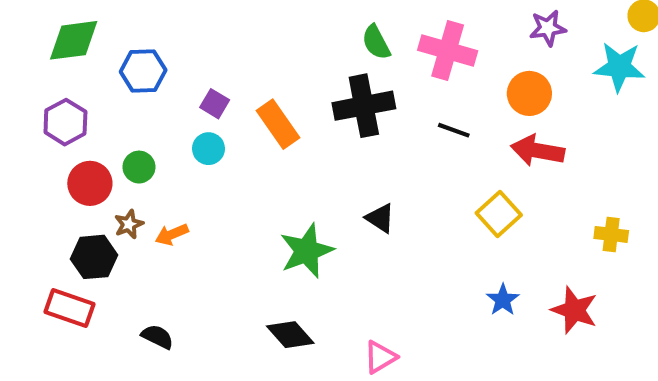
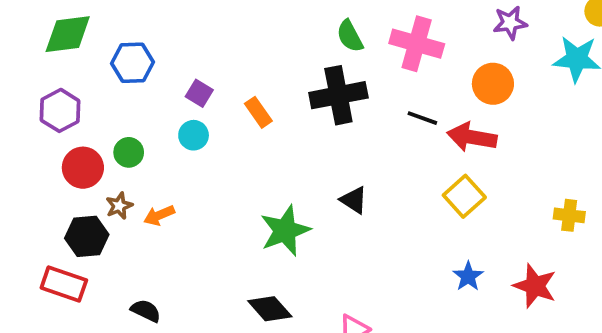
orange rectangle: (278, 124) -> (258, 112), size x0.7
red arrow: (538, 151) -> (472, 137), moved

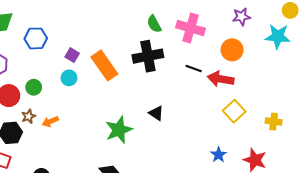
orange rectangle: (258, 112) -> (104, 65), size x1.8
yellow square: (464, 196) -> (234, 111), moved

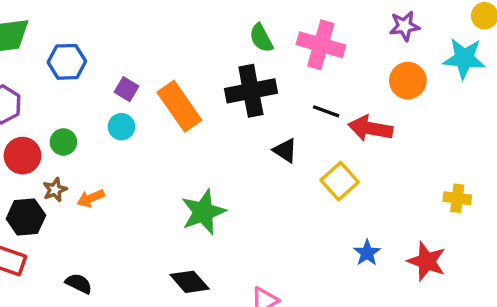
orange circle: (232, 50) -> (408, 81), moved
yellow square: (234, 111) -> (340, 181), moved
black triangle: (156, 113) -> (285, 150), moved

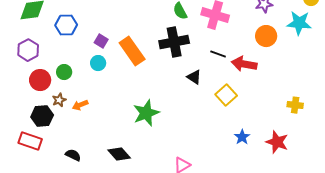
black diamond: (190, 282) -> (119, 154), moved

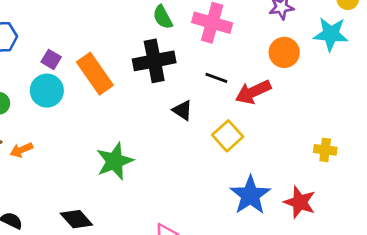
cyan circle: (98, 63) -> (47, 91), size x1.5
red arrow: (244, 64) -> (253, 92), turned -35
blue star: (242, 137) -> (250, 195), size x1.8

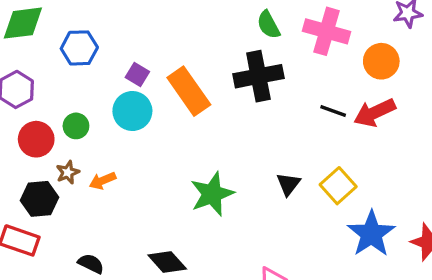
orange circle: (284, 52) -> (381, 61), moved
black line: (216, 78) -> (333, 111), moved
black triangle: (182, 110) -> (288, 184), moved, turned 35
yellow square: (228, 136) -> (338, 186), moved

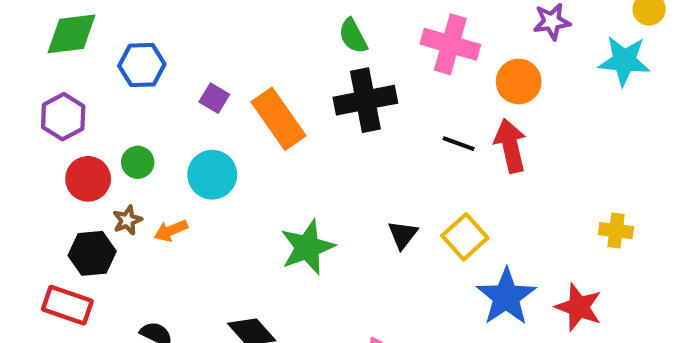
green semicircle: (268, 25) -> (353, 36), moved
cyan circle: (132, 111) -> (212, 175), moved
red arrow: (375, 113) -> (510, 146), turned 102

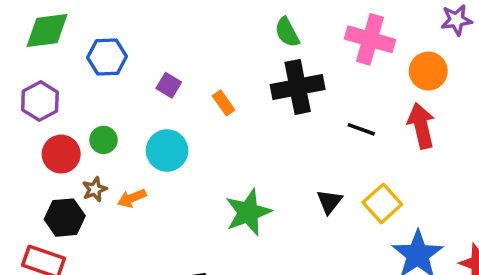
orange rectangle: (278, 119) -> (224, 103), size x0.5
black line: (459, 144) -> (361, 129), moved

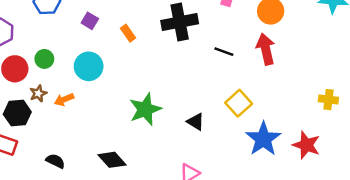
black triangle: (329, 202) -> (196, 122), moved, turned -36

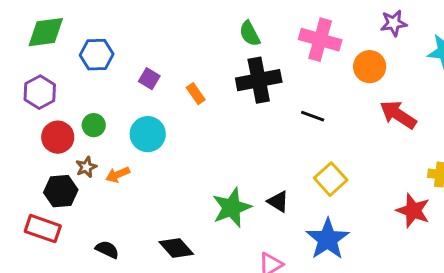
red arrow: (266, 49) -> (398, 115), moved, turned -44
green star: (145, 109) -> (232, 208), moved
blue star: (263, 139) -> (328, 239), moved
red star: (306, 145) -> (413, 211), moved

